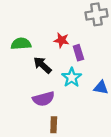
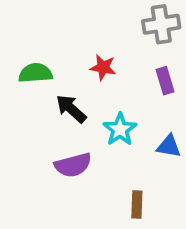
purple rectangle: (78, 53) -> (165, 81), moved
brown rectangle: (54, 125) -> (137, 204), moved

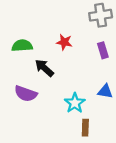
cyan star: (120, 129) -> (75, 103), moved
purple semicircle: (73, 165) -> (26, 94), moved, turned 35

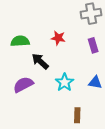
purple semicircle: (26, 94) -> (23, 85), turned 132
cyan star: (75, 103) -> (65, 82), moved

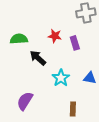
purple rectangle: (93, 45) -> (75, 43), moved
purple semicircle: (23, 85) -> (25, 101), moved, turned -30

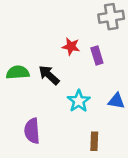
green semicircle: (19, 39) -> (18, 72), moved
purple semicircle: (25, 101) -> (32, 131), turned -36

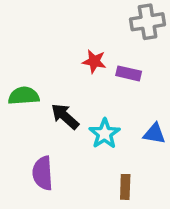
purple rectangle: (97, 56) -> (129, 73), turned -60
black arrow: (49, 75) -> (65, 116), moved

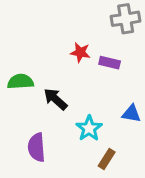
cyan star: (105, 134) -> (89, 128), moved
brown rectangle: (125, 187) -> (107, 159), turned 30

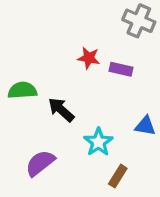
gray cross: (126, 19) -> (139, 21), turned 32
purple semicircle: (37, 147) -> (40, 163), turned 56

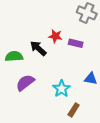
black arrow: (61, 110) -> (38, 48), moved
purple semicircle: (40, 163) -> (25, 83), moved

